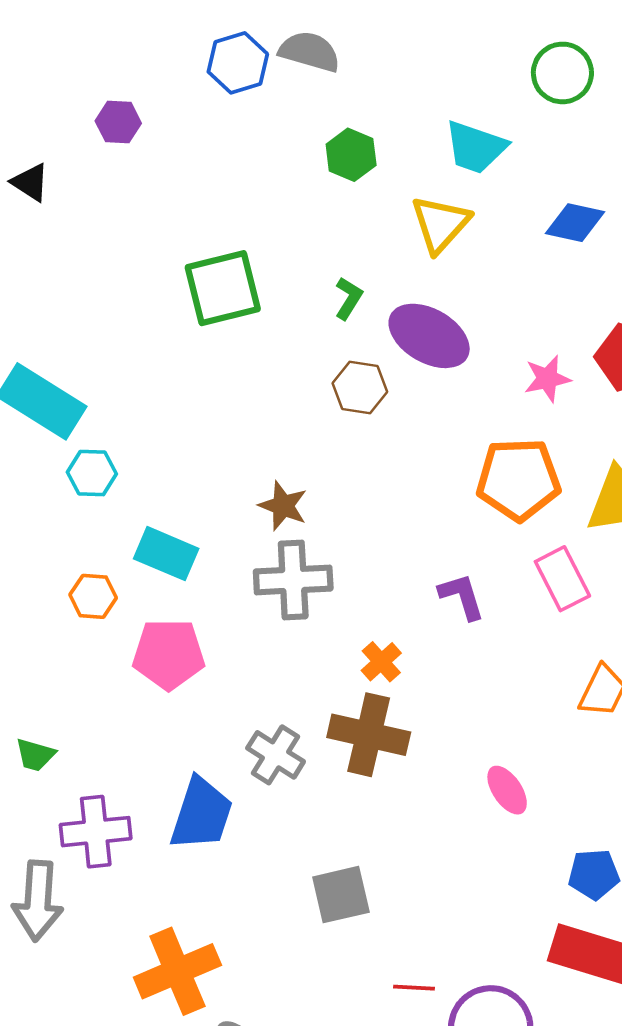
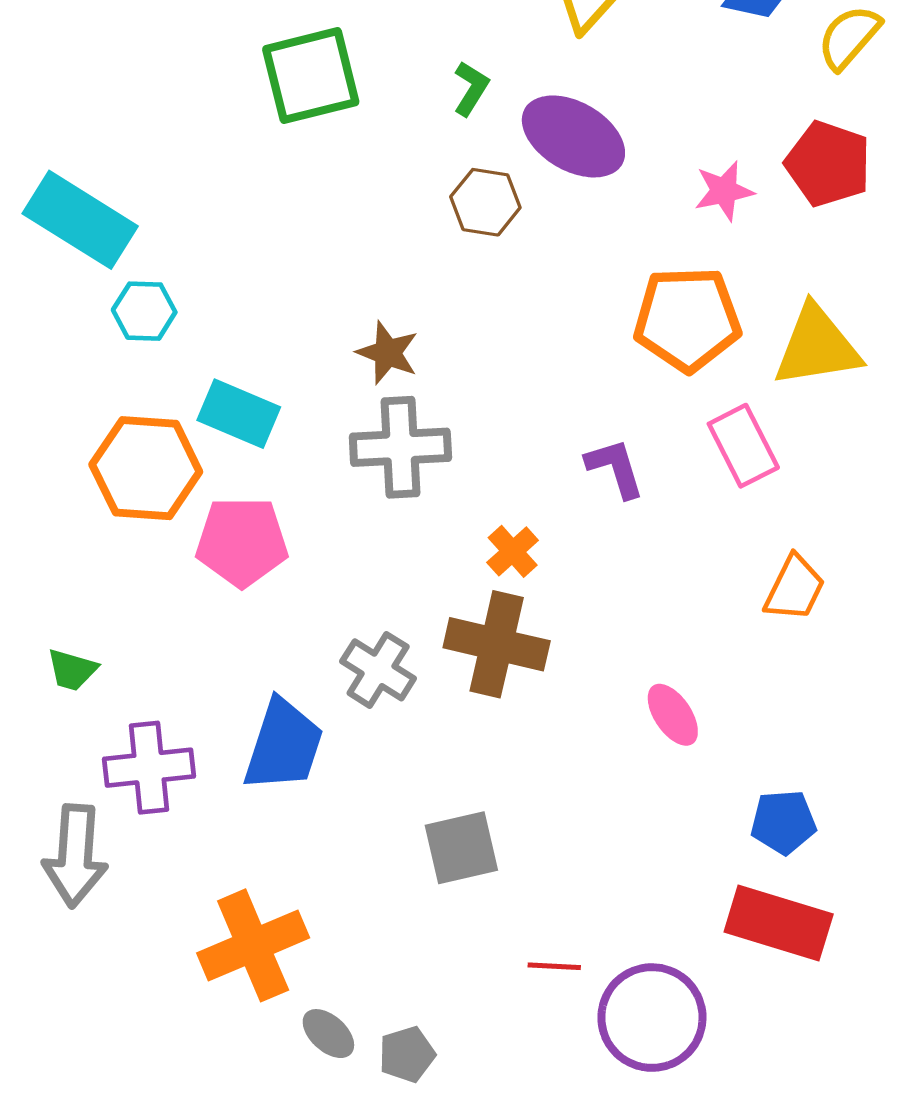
orange hexagon: (93, 596) -> (146, 468), size x1.8

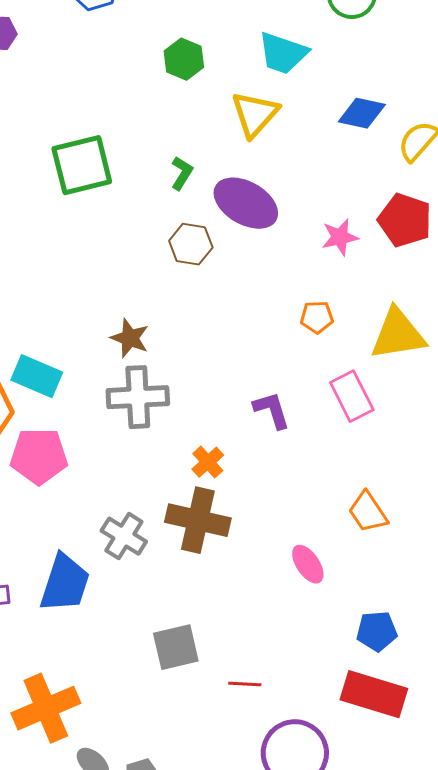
orange pentagon: (687, 319) -> (317, 317), size x0.5
orange trapezoid: (795, 588) -> (368, 512), moved, turned 120
red line: (554, 966) -> (245, 684), moved

